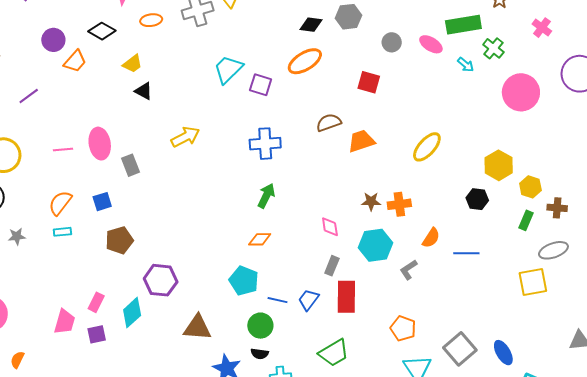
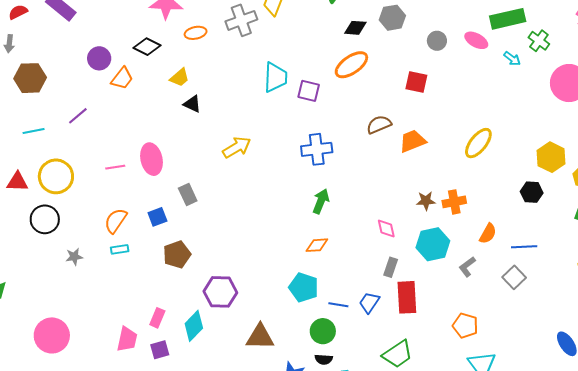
cyan trapezoid: (228, 69) -> (275, 77), turned 140
gray rectangle: (130, 165) -> (188, 194), moved
gray square: (460, 349) -> (514, 277), moved, size x0.7

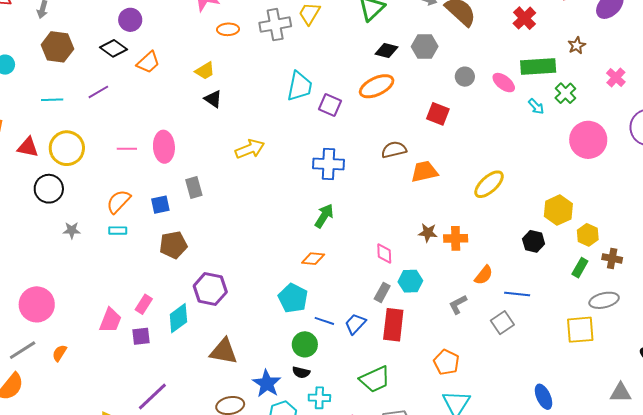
black diamond: (147, 47) -> (113, 48), moved
purple circle: (99, 58) -> (130, 20), moved
cyan hexagon: (433, 244) -> (410, 281), moved, size x0.7
brown triangle: (260, 337) -> (224, 351), moved

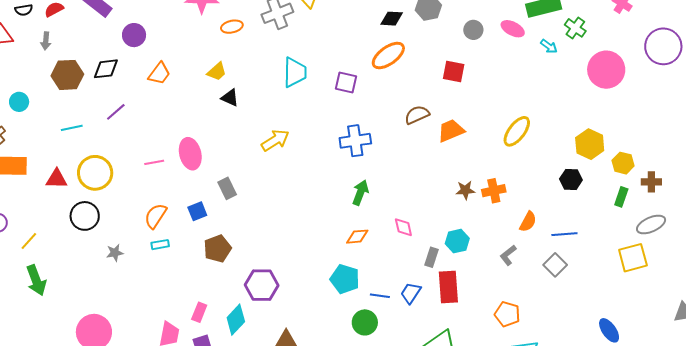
black diamond: (113, 48) -> (106, 69), moved, turned -32
cyan trapezoid: (300, 86) -> (295, 72), moved
pink diamond: (384, 254) -> (403, 227), moved

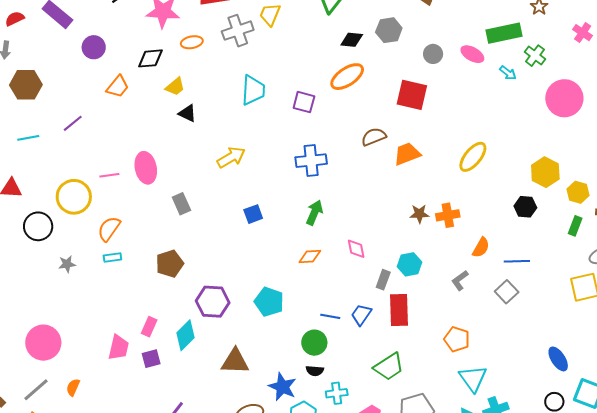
black diamond: (106, 69) -> (150, 58), moved
red square: (454, 71) -> (412, 95), size x1.4
yellow circle: (95, 173) -> (74, 197), moved
blue square: (197, 211) -> (253, 214), moved
cyan pentagon: (345, 279) -> (269, 302), moved

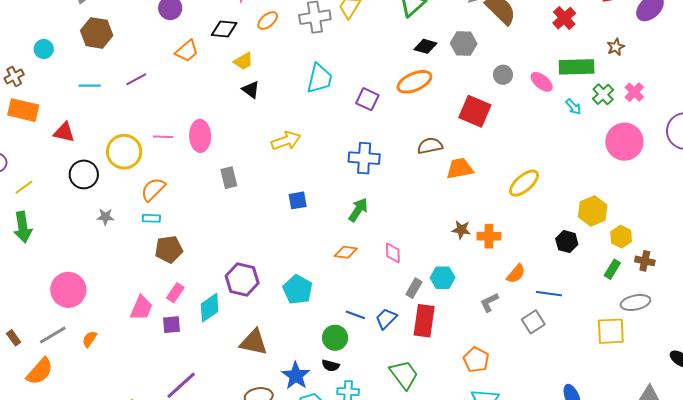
pink cross: (583, 33) -> (634, 92), moved
orange ellipse: (192, 42) -> (268, 21), turned -40
brown pentagon: (170, 264) -> (169, 249), moved
green trapezoid: (389, 367) -> (404, 375), turned -104

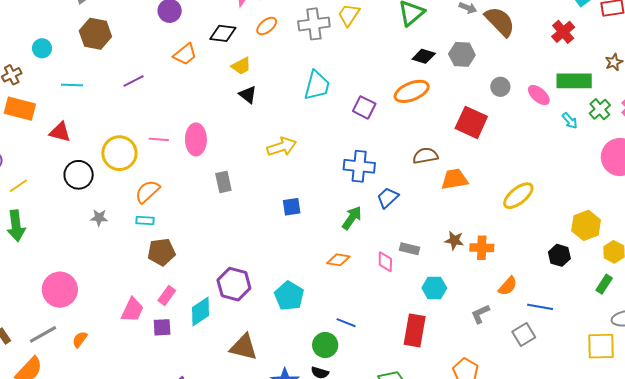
cyan line: (90, 86) -> (72, 85), moved
gray rectangle: (414, 288) -> (410, 249), moved, turned 72
blue trapezoid: (386, 319) -> (388, 198), moved

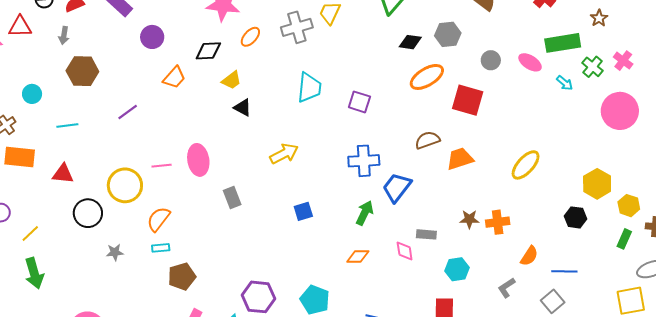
orange ellipse: (412, 91) -> (427, 77), moved
blue trapezoid: (388, 198) -> (397, 187), size x1.4

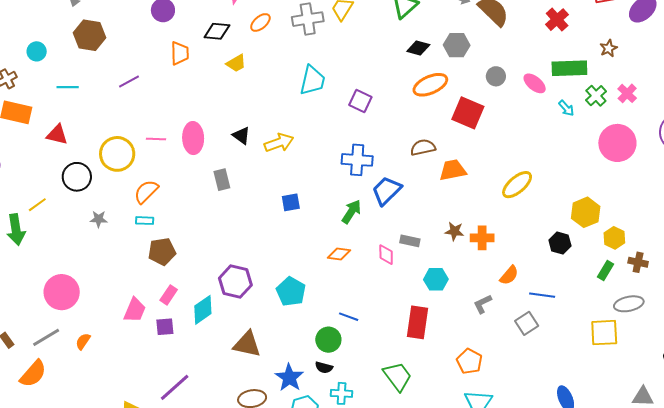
orange trapezoid: (174, 77) -> (180, 53), turned -50
black triangle: (243, 108) -> (241, 136), moved
yellow line: (30, 233) -> (37, 205), moved

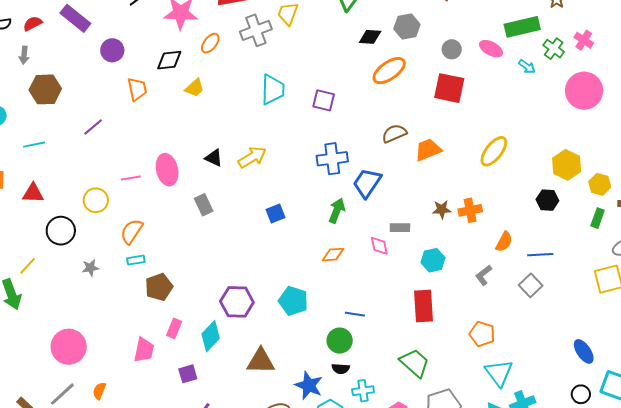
red square: (468, 113) -> (449, 88), moved
yellow circle: (117, 154) -> (96, 200), size x0.7
purple square: (165, 327) -> (188, 374), moved

